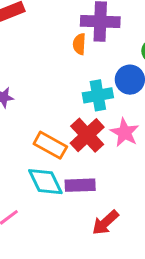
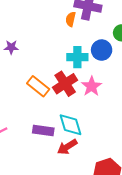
cyan diamond: (45, 182) -> (71, 125), moved
purple rectangle: (80, 185) -> (43, 131), moved

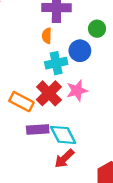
orange semicircle: (71, 19) -> (47, 36), moved
pink star: (91, 86) -> (77, 91), turned 30
purple rectangle: (43, 131) -> (38, 129), moved

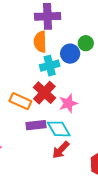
green circle: (97, 29) -> (86, 43), moved
orange semicircle: (47, 36) -> (40, 42), size x1.5
pink star: (77, 91) -> (68, 103), moved

